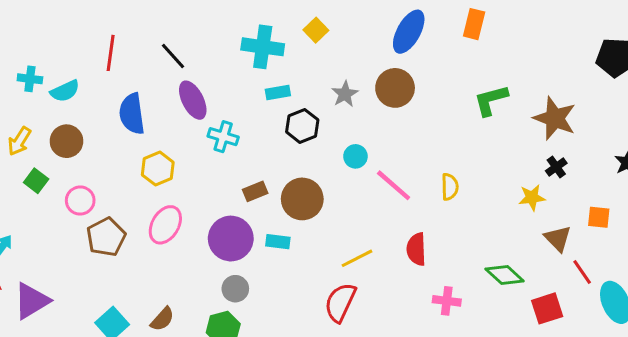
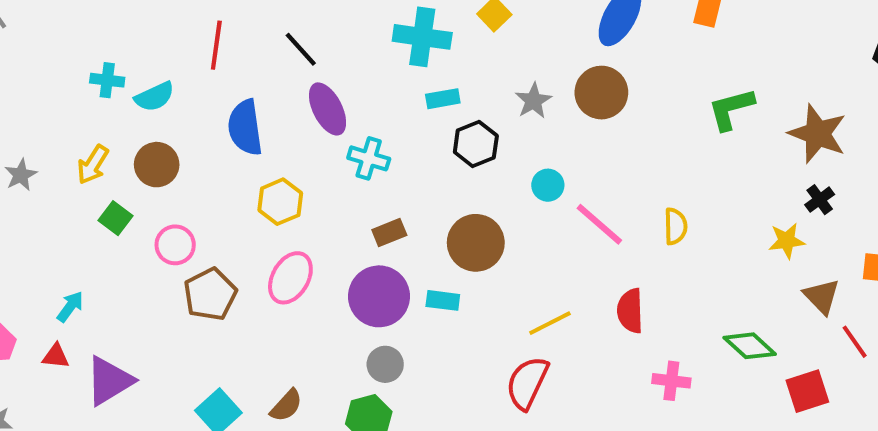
brown rectangle: (255, 191) -> (389, 233), moved

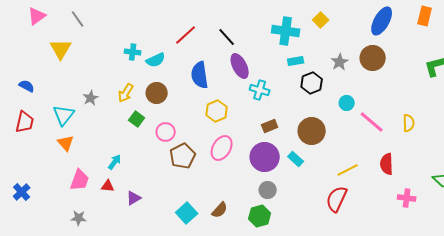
red line: (216, 45) -> (186, 35), turned 40
cyan rectangle: (443, 300) -> (296, 159), turned 35
purple triangle: (109, 381) -> (134, 198), size x0.6

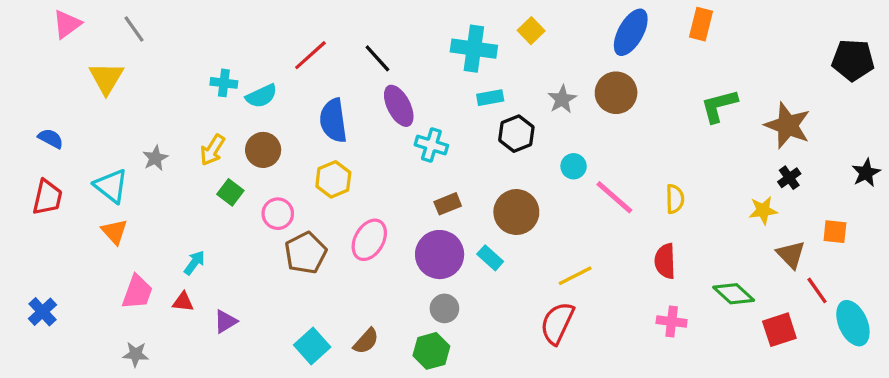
yellow hexagon: (217, 111) -> (333, 179), moved
cyan triangle: (64, 115) -> (111, 186), turned -30
red semicircle: (387, 164) -> (665, 261), moved

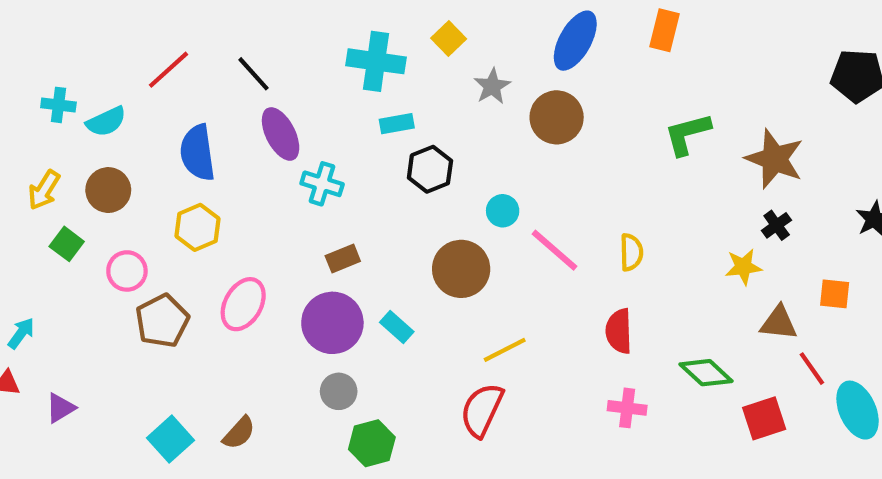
gray star: (562, 99) -> (492, 86), moved
brown circle: (516, 212) -> (461, 269), moved
brown triangle: (791, 255) -> (779, 323), turned -40
green hexagon: (431, 351) -> (372, 443), moved

